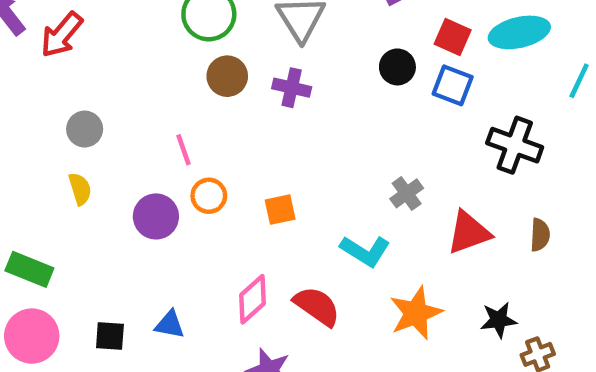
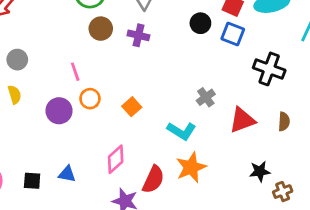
orange square: (280, 210) -> (132, 107), turned -30
red semicircle: (317, 306) -> (153, 179), moved, turned 80
orange star: (416, 313) -> (191, 167), moved

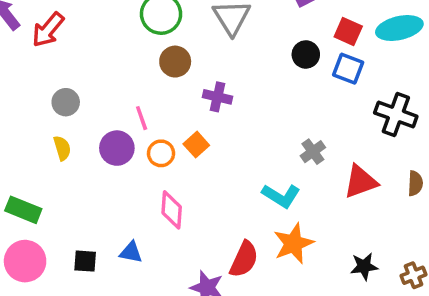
purple cross: (138, 35) -> (218, 97), moved
orange square: (132, 107) -> (196, 145), moved
purple circle: (59, 111) -> (117, 148), moved
pink diamond: (116, 159) -> (172, 210), moved, turned -44
black star: (260, 171) -> (364, 266), moved

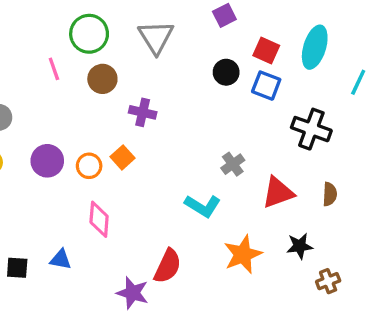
cyan ellipse: (399, 28) -> (315, 47), turned -60
pink line: (142, 118) -> (54, 69), moved
orange star: (293, 243) -> (243, 254), moved
black star: (364, 266) -> (300, 246), moved

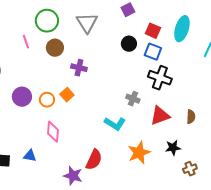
black cross: (311, 129) -> (160, 78), moved
gray cross: (233, 164) -> (133, 99), turned -32

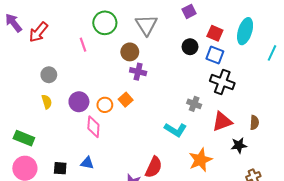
brown circle: (55, 48) -> (130, 52), moved
pink diamond: (53, 132) -> (93, 127), moved
black star: (173, 148) -> (239, 145), moved

